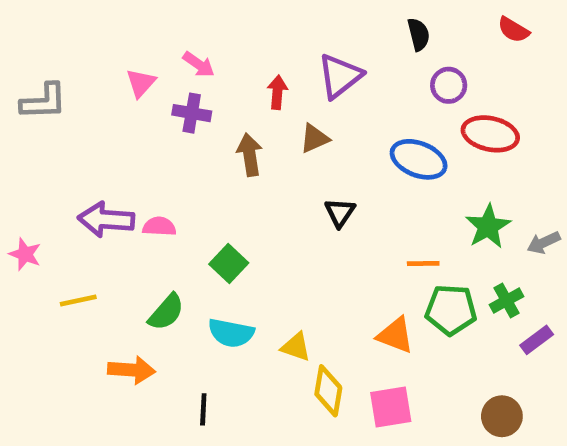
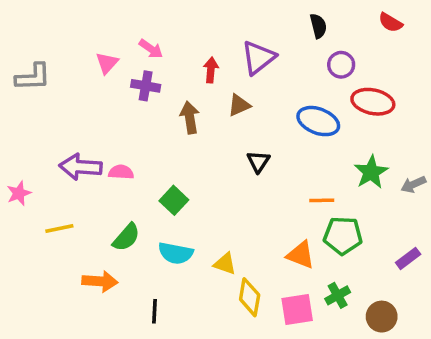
pink star: (25, 254) -> (19, 193), turned 30
green cross: (507, 301) -> (338, 295), moved

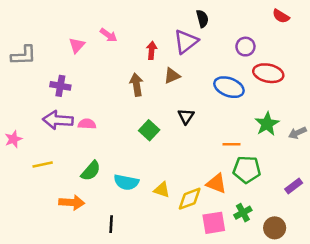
black semicircle: (318, 26) -> (202, 19), moved
purple cross: (146, 86) -> (60, 86), moved
green square: (174, 200) -> (149, 130), moved
yellow diamond: (250, 297) -> (190, 199), moved, turned 60

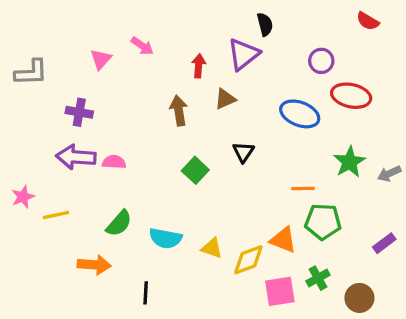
pink star: (13, 139) -> (23, 197), moved

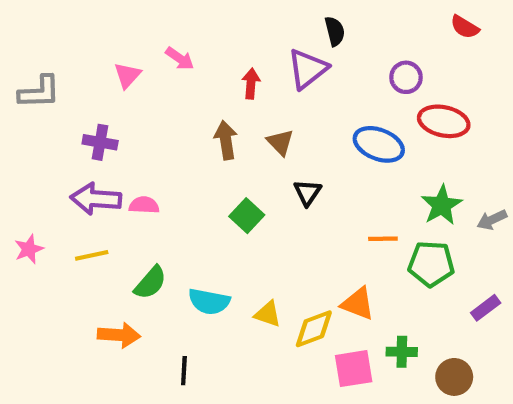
brown triangle: (225, 99) -> (280, 142), moved, turned -50
yellow line: (56, 215) -> (92, 255), moved
green pentagon: (323, 222) -> (431, 264), moved
green cross: (318, 278) -> (402, 352), turned 30

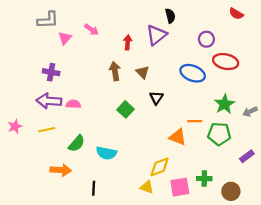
gray L-shape: (39, 92) -> (48, 20), moved
orange triangle: (358, 304) -> (178, 137), moved
yellow triangle: (268, 314) -> (147, 187), moved

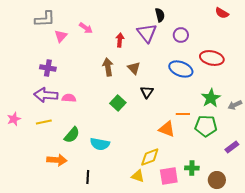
purple triangle: (156, 35) -> (147, 33), turned -30
purple circle: (206, 39) -> (181, 35), moved

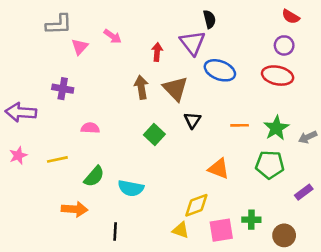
purple circle: (181, 35) -> (284, 45), moved
brown triangle: (134, 68) -> (175, 89), size x1.5
blue ellipse: (181, 69) -> (220, 70), moved
purple arrow: (46, 95) -> (21, 112), moved
orange line: (183, 114) -> (240, 125), moved

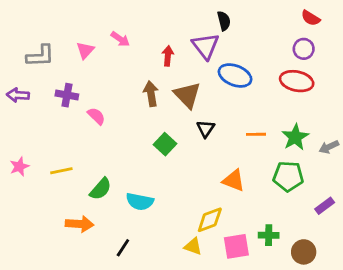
gray L-shape: (59, 24) -> (40, 56), moved
purple arrow: (21, 112) -> (18, 95), moved, size x0.7
pink semicircle: (90, 128) -> (96, 116), moved, turned 42
black line: (115, 231) -> (123, 248), turned 30

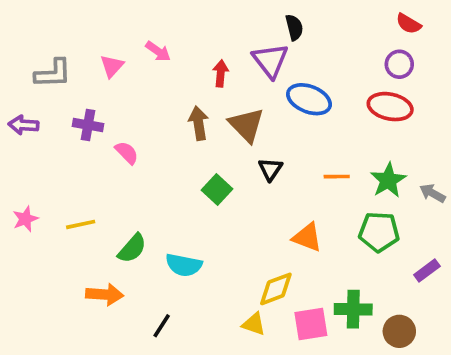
gray arrow: (329, 147) -> (432, 193), turned 54
green cross: (269, 235) -> (353, 309), size x1.4

